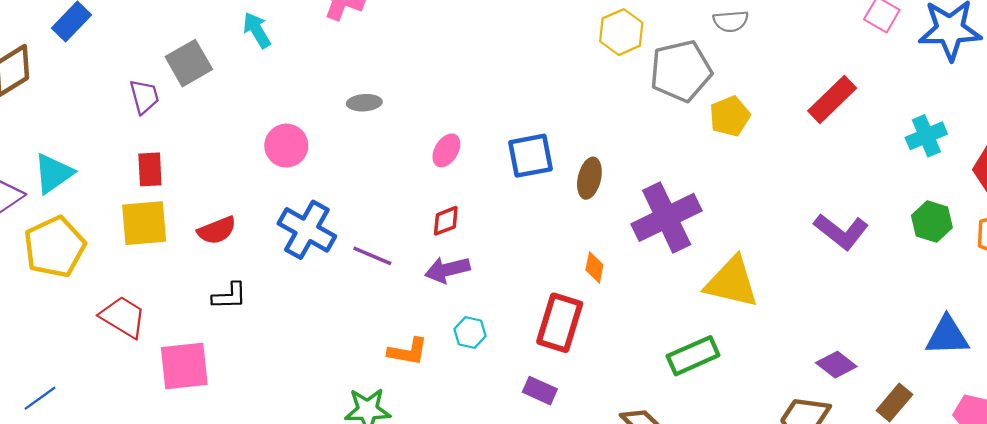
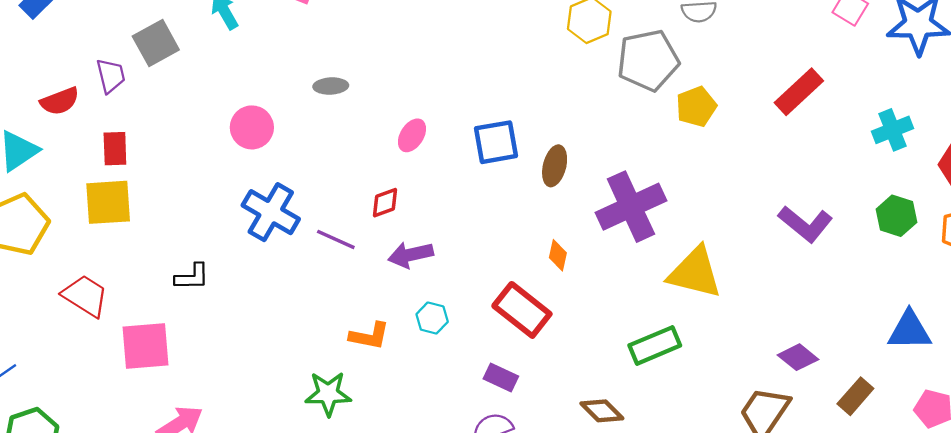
red diamond: (446, 221) -> (385, 203), moved
red semicircle: (217, 230) -> (60, 101), moved
red rectangle: (560, 323) -> (522, 310), turned -70

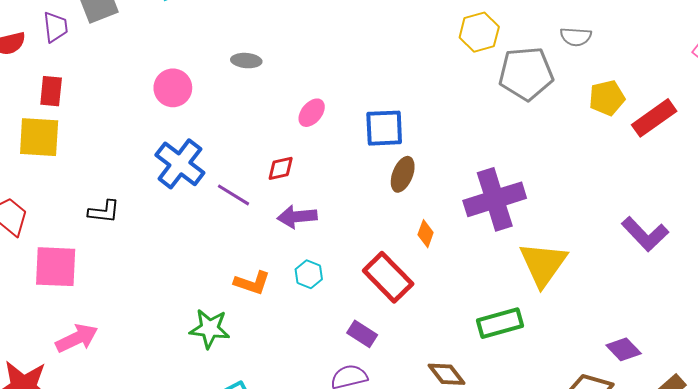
yellow pentagon: (696, 107) -> (607, 98), moved
brown ellipse: (555, 166) -> (403, 174), moved
yellow triangle: (695, 273) -> (543, 264), turned 44

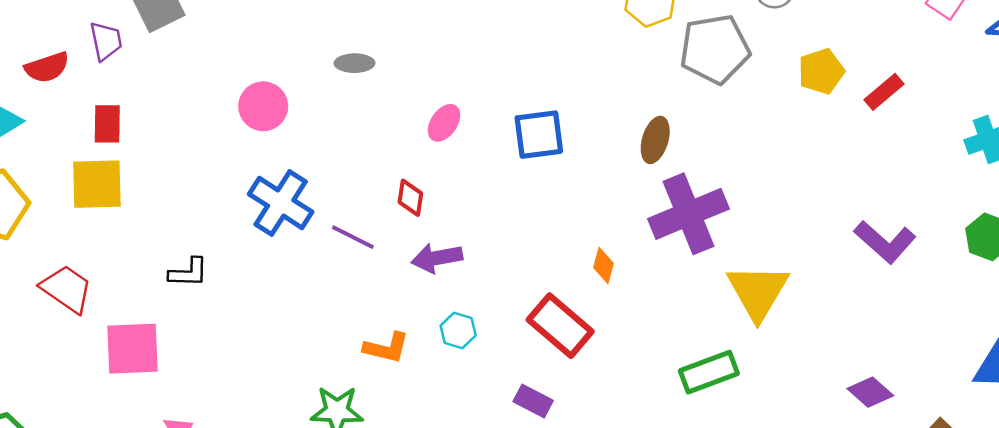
red rectangle: (654, 118) -> (884, 92), size x0.7
red diamond: (281, 168) -> (410, 198), turned -64
brown ellipse: (403, 174) -> (655, 140), moved

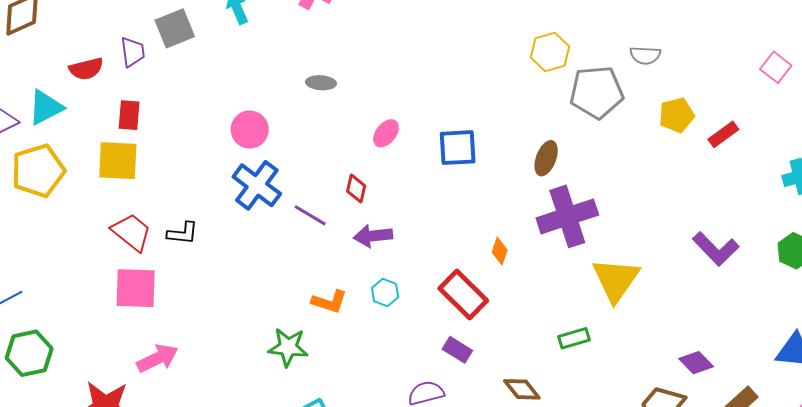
pink circle: (263, 106) -> (250, 130), moved
red trapezoid: (67, 289) -> (132, 232), moved
green rectangle: (709, 372) -> (574, 338), size x0.7
purple rectangle: (533, 401) -> (457, 350), moved

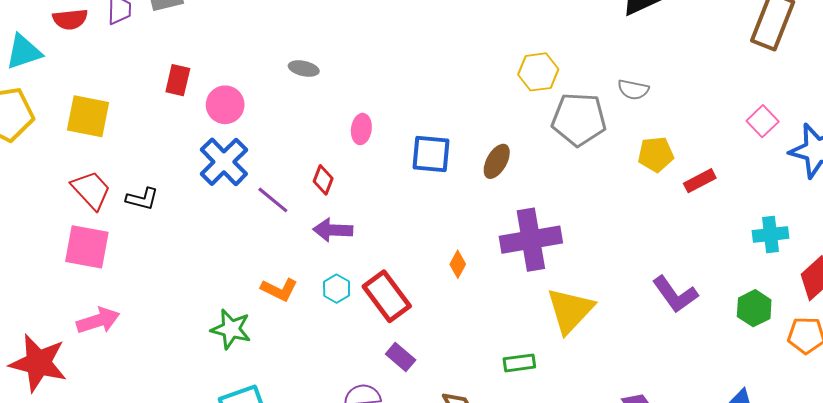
red rectangle: (129, 115) -> (178, 80), moved
pink ellipse: (386, 133) -> (361, 129), turned -40
brown ellipse: (546, 158) -> (497, 161), moved
red rectangle: (463, 294) -> (387, 296), moved

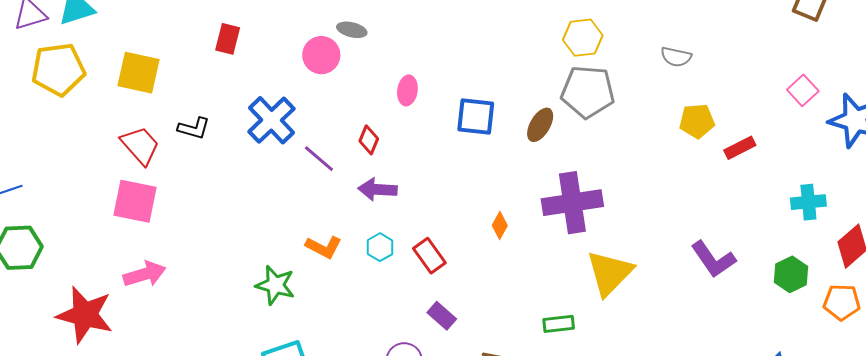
pink circle: (225, 105) -> (321, 55), moved
gray pentagon: (579, 119) -> (588, 92), moved
black L-shape: (142, 199) -> (194, 128), moved
red rectangle: (387, 296) -> (429, 256), size x0.7

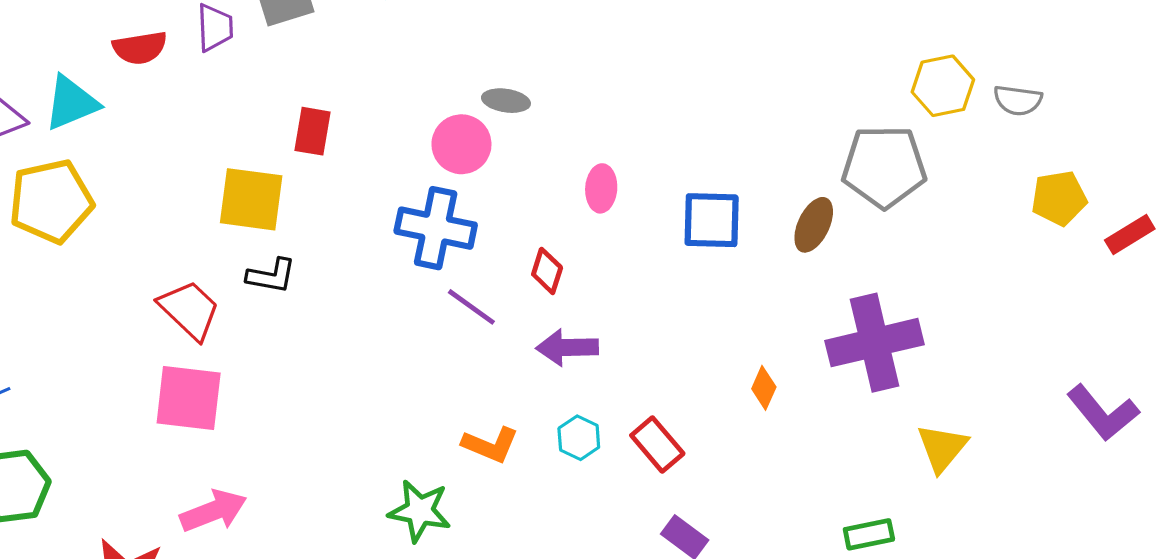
yellow hexagon: (583, 38) -> (943, 86), moved
yellow square: (139, 73) -> (251, 199), moved
blue cross: (271, 120) -> (436, 228), moved, turned -30
yellow triangle: (610, 273) -> (942, 448), size x0.7

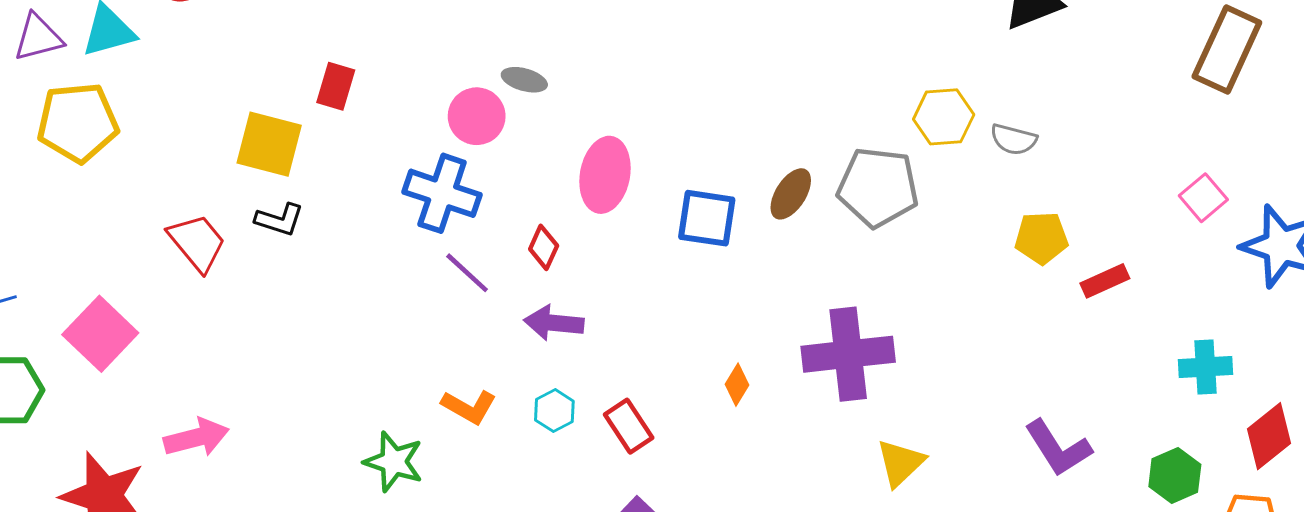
pink ellipse: (601, 188) -> (605, 175), size x1.6
brown ellipse: (814, 225) -> (791, 194), moved
pink square: (189, 398) -> (100, 334), moved, turned 30

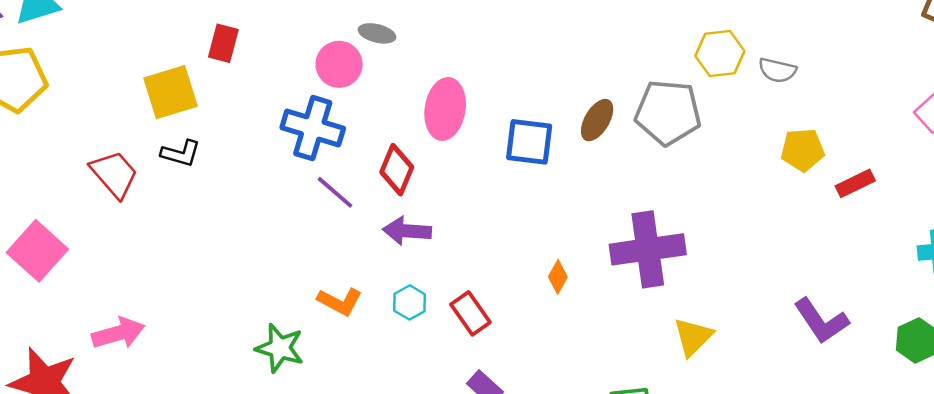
yellow square: (269, 144) -> (170, 92), turned -30
red diamond: (544, 247) -> (397, 170), size x1.4

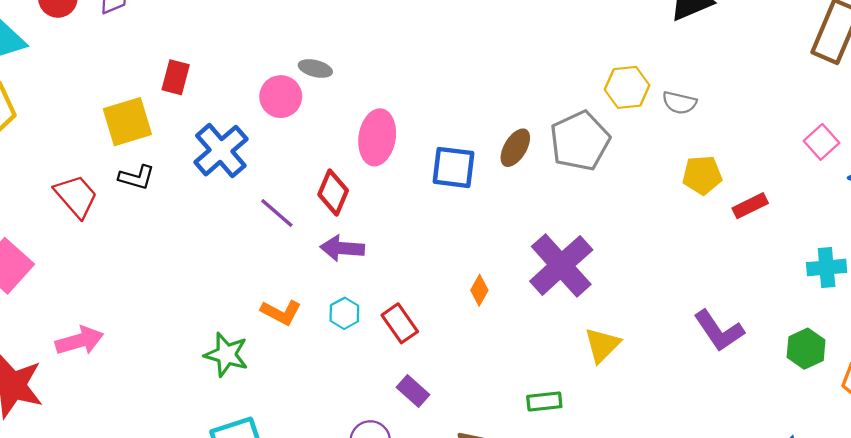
gray pentagon: (668, 112) -> (580, 141), turned -30
blue cross: (313, 128) -> (221, 151), moved, turned 32
purple cross: (648, 249) -> (561, 265), turned -34

